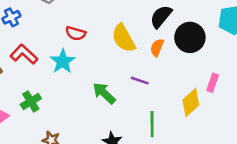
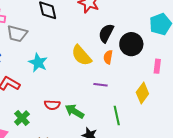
red semicircle: (76, 33) -> (52, 105), moved
cyan star: (63, 61) -> (38, 63), moved
pink rectangle: (213, 83) -> (157, 66), moved
green arrow: (104, 93) -> (75, 111), moved

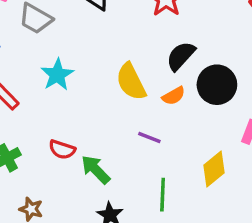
orange semicircle: (108, 57) -> (174, 96), turned -144

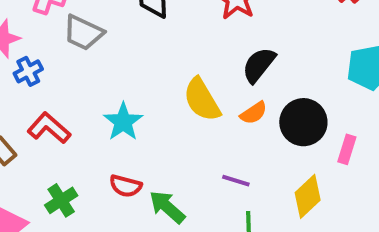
cyan star: (57, 75) -> (123, 122), moved
black circle: (217, 85) -> (303, 122), moved
purple line: (149, 137) -> (236, 181), moved

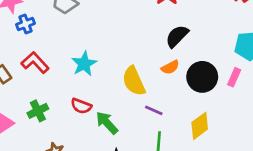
yellow semicircle: (202, 100) -> (134, 81), moved
pink rectangle: (347, 149) -> (234, 77), moved

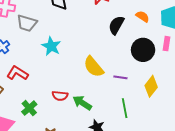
cyan star: (84, 64) -> (51, 46), moved
orange semicircle: (170, 67) -> (142, 16), moved, turned -104
purple line: (154, 110) -> (120, 77), moved

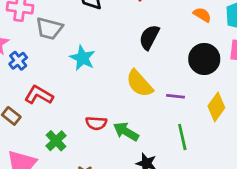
black semicircle: (116, 25) -> (149, 37), moved

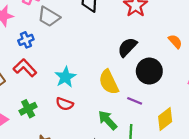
cyan star: (83, 58) -> (65, 77), moved
black circle: (204, 59) -> (149, 71), moved
blue cross: (18, 61) -> (26, 40), moved
green arrow: (126, 132) -> (108, 120), moved

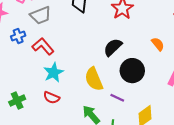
gray trapezoid: (49, 17) -> (41, 15), turned -55
red L-shape: (25, 68) -> (43, 46), moved

